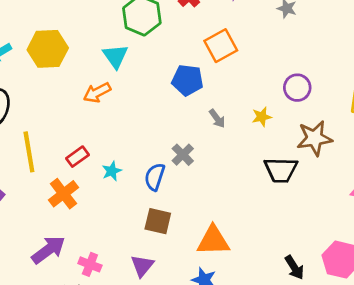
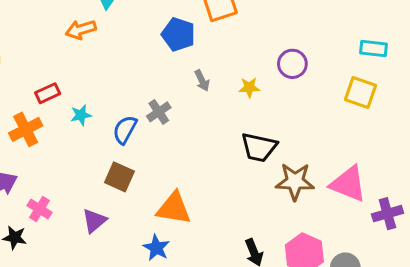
brown star: (314, 138) -> (295, 181), moved

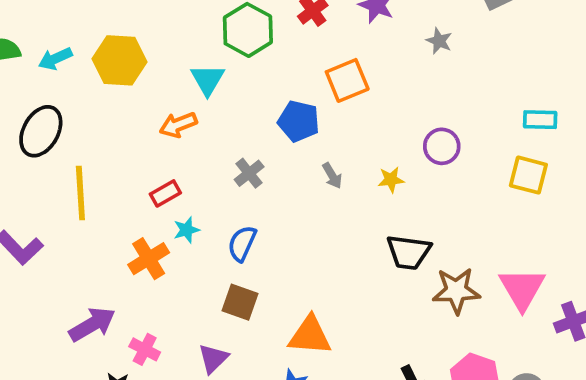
red rectangle: (48, 93) -> (165, 193), moved
gray cross: (159, 112) -> (249, 173), moved
orange cross: (26, 129) -> (149, 259), moved
pink triangle: (348, 184) -> (522, 289), turned 42

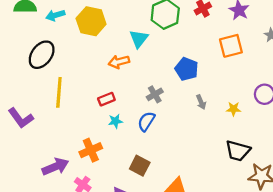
orange square: (347, 80) -> (231, 46), moved
blue semicircle: (242, 243) -> (146, 121), moved
orange cross: (149, 259) -> (91, 150), moved

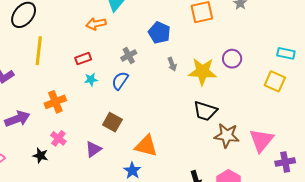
yellow star: (234, 109) -> (202, 72), size x2.0
orange cross: (91, 150) -> (55, 102), moved
purple arrow: (55, 167) -> (17, 119), moved

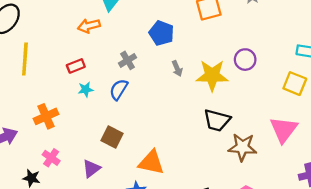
pink triangle: (261, 140) -> (284, 130), moved

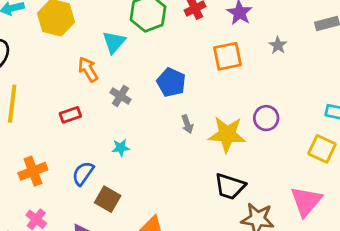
orange arrow: (89, 26) -> (88, 69), turned 70
gray cross: (128, 60) -> (120, 96), moved, turned -30
cyan star: (86, 89) -> (121, 148), moved
blue semicircle: (119, 89) -> (83, 173), moved

